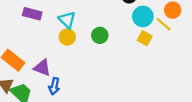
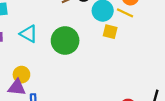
green circle: (100, 35) -> (65, 41), size x1.6
yellow circle: (67, 37) -> (21, 75), moved

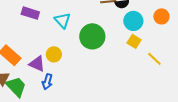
yellow line: (125, 13) -> (154, 59), moved
yellow circle: (21, 75) -> (54, 54), moved

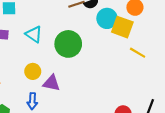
yellow square: (134, 41) -> (122, 27), moved, size x1.5
purple triangle: (37, 64) -> (51, 83), moved

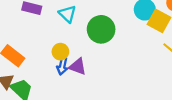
blue arrow: (32, 101) -> (62, 66), moved

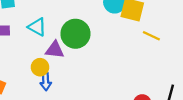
purple triangle: (78, 67) -> (55, 50), moved

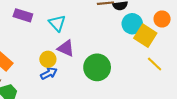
green circle: (75, 34) -> (97, 67), moved
blue arrow: (46, 81) -> (49, 73), turned -133

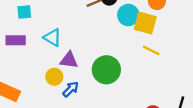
yellow line: (155, 64) -> (151, 50), moved
blue arrow: (49, 73) -> (71, 89), moved

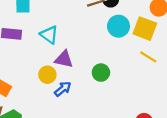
cyan circle: (128, 15) -> (118, 26), moved
green circle: (106, 70) -> (101, 73), size x0.6

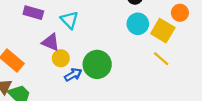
purple triangle: (64, 59) -> (51, 42), moved
green circle: (101, 73) -> (97, 64), moved, size x1.6

